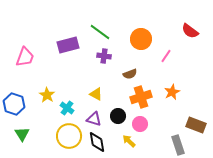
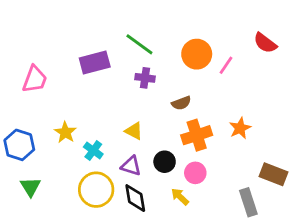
pink line: (166, 56) -> (226, 65), moved

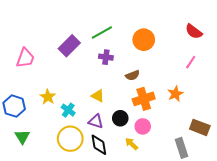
green line: (139, 44) -> (102, 33), turned -65
purple rectangle: (95, 63) -> (69, 46), turned -30
pink line: (226, 65) -> (191, 62), moved

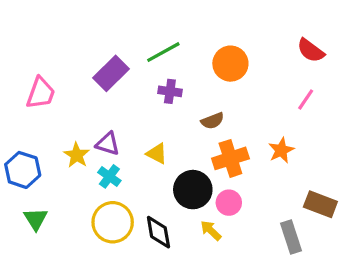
black circle: (120, 118) -> (193, 190), size x1.5
purple triangle: (96, 121) -> (108, 144), moved

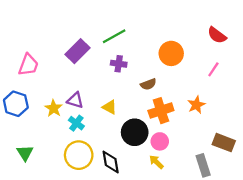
orange circle: (230, 64) -> (171, 53), moved
blue hexagon: (23, 170) -> (16, 104), moved
yellow arrow: (211, 230) -> (156, 162), moved

